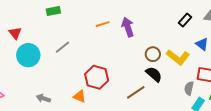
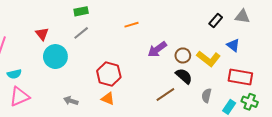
purple arrow: (128, 27) -> (157, 49), moved, turned -108
gray line: (62, 47) -> (81, 33), moved
red hexagon: (97, 77) -> (109, 74), moved
gray semicircle: (189, 88) -> (206, 96), moved

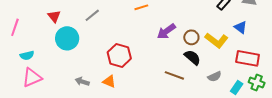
brown line: (165, 95) -> (174, 75), turned 54
gray semicircle: (206, 96) -> (214, 76), turned -128
orange triangle: (108, 99) -> (109, 81), moved

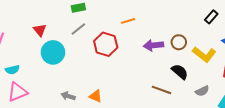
purple arrow: (166, 31) -> (153, 45), turned 30
brown circle: (191, 37) -> (179, 42), moved
red hexagon: (119, 55) -> (106, 44), moved

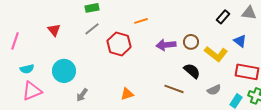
cyan circle: (53, 52) -> (64, 71), moved
gray arrow: (68, 96) -> (82, 95), turned -72
orange triangle: (96, 96) -> (127, 94), moved, turned -40

